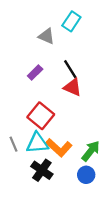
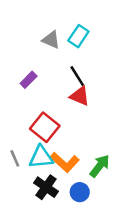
cyan rectangle: (71, 21) -> (78, 36), moved
purple rectangle: (35, 73) -> (29, 80), moved
blue circle: (86, 175) -> (80, 192), moved

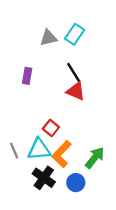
gray triangle: (51, 40) -> (49, 38), turned -36
purple rectangle: (29, 80) -> (27, 76), turned -35
red square: (45, 127) -> (51, 128), moved, size x0.6
orange L-shape: (65, 162) -> (62, 154), turned 92

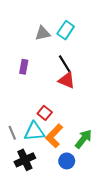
black cross: (44, 178) -> (25, 160), moved, turned 30

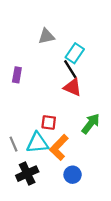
cyan rectangle: (66, 30) -> (75, 53), moved
purple rectangle: (24, 67) -> (17, 75), moved
red square: (45, 113) -> (49, 122), turned -32
green arrow: (83, 139) -> (91, 124), moved

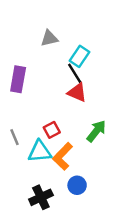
purple rectangle: (17, 75) -> (18, 79), size x1.5
red square: (49, 122) -> (52, 130), turned -35
gray line: (14, 144) -> (14, 137), moved
black cross: (27, 174) -> (41, 197), moved

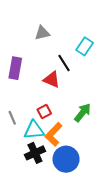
cyan rectangle: (79, 56) -> (85, 46), moved
red triangle: (77, 93) -> (52, 79), moved
blue circle: (77, 185) -> (66, 159), size x1.6
black cross: (41, 197) -> (35, 153), moved

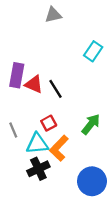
gray triangle: (42, 33) -> (53, 15), moved
black line: (64, 63) -> (56, 89), moved
red triangle: (52, 79) -> (34, 84), moved
blue circle: (66, 159) -> (92, 181), moved

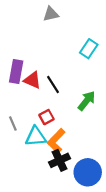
green arrow: (91, 124) -> (87, 101), moved
black cross: (38, 169) -> (60, 160), moved

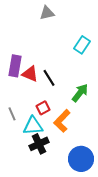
orange L-shape: (56, 141) -> (62, 121), moved
black cross: (60, 160) -> (39, 144), moved

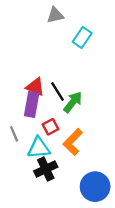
cyan rectangle: (82, 45) -> (82, 38), moved
purple rectangle: (15, 66) -> (32, 104), moved
green arrow: (80, 93) -> (73, 102), moved

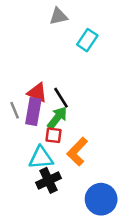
green arrow: (73, 102) -> (57, 118), moved
red square: (50, 127) -> (53, 135), turned 35
gray line: (14, 134) -> (15, 110), moved

